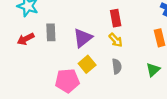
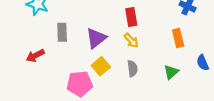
red arrow: (26, 39) -> (35, 56), moved

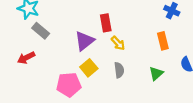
red rectangle: (131, 17) -> (106, 23), moved
gray rectangle: (62, 32) -> (41, 31), moved, turned -48

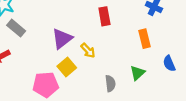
red rectangle: (106, 23) -> (104, 16), moved
yellow arrow: (118, 43) -> (88, 50), moved
gray semicircle: (119, 70) -> (110, 83), moved

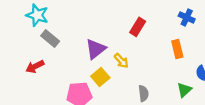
red rectangle: (104, 16) -> (138, 27), turned 42
green triangle: (137, 73) -> (184, 90), moved

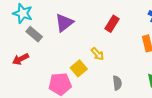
purple triangle: (96, 49) -> (64, 23), moved

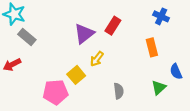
purple triangle: (64, 23) -> (84, 34), moved
yellow arrow: (97, 54) -> (97, 59), turned 80

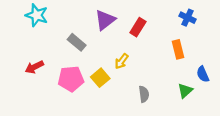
purple triangle: (84, 34) -> (105, 20), moved
gray rectangle: (27, 37) -> (77, 42), moved
pink pentagon: (56, 92) -> (71, 79), moved

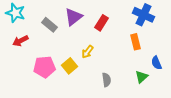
blue cross: (187, 18) -> (143, 15), size x1.5
gray rectangle: (77, 42) -> (49, 25), moved
red arrow: (34, 67) -> (20, 41), moved

